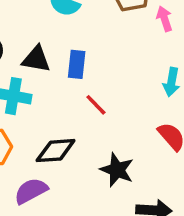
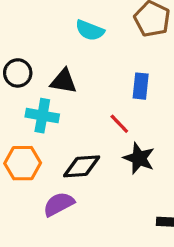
blue rectangle: (77, 64) -> (141, 86), moved
black star: (117, 170) -> (139, 158), moved

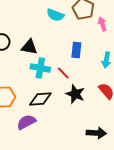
cyan semicircle: (90, 30) -> (55, 15), moved
cyan cross: (42, 116) -> (40, 68), moved

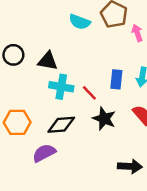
blue rectangle: (76, 50) -> (116, 79), moved

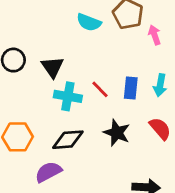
black triangle: (48, 61) -> (53, 67), turned 45
red line: (89, 93) -> (100, 89), moved

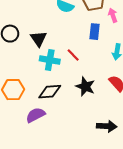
blue rectangle: (131, 88) -> (94, 32), moved

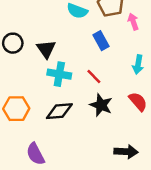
blue rectangle: (94, 32) -> (101, 41), moved, turned -35
red line: (73, 55) -> (94, 76), moved
purple semicircle: (35, 115) -> (35, 154), moved, turned -90

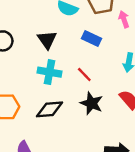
blue rectangle: (101, 41) -> (91, 39), turned -36
black triangle: (46, 49) -> (47, 40), moved

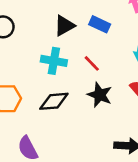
black triangle: (47, 40) -> (64, 26), moved, turned 36

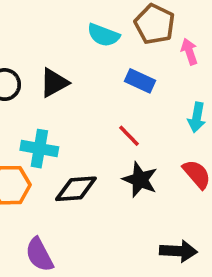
black triangle: (64, 26) -> (54, 83), moved
cyan cross: (54, 61) -> (39, 149), moved

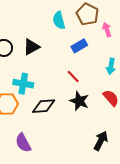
cyan semicircle: (103, 35) -> (59, 20), turned 54
blue rectangle: (140, 81) -> (79, 46), turned -56
black arrow: (178, 251) -> (101, 141), turned -66

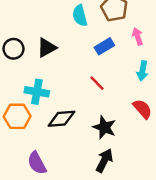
pink arrow: (107, 30) -> (138, 36), moved
black star: (79, 101) -> (104, 127), moved
black arrow: (101, 141) -> (104, 161), moved

